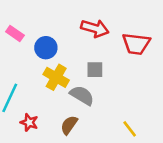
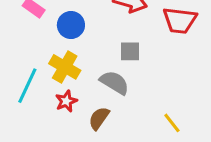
yellow cross: (56, 77) -> (65, 67), moved
red star: (29, 122) -> (66, 101), moved, turned 30

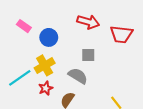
yellow cross: (65, 67) -> (45, 65), turned 30
cyan line: (27, 86) -> (20, 78), turned 30

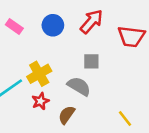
red arrow: (88, 22) -> (91, 22), turned -65
blue circle: (49, 37) -> (53, 25), moved

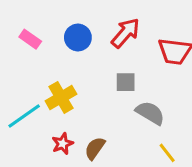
gray semicircle: (79, 86) -> (150, 113), moved
red star: (40, 101) -> (63, 144), moved

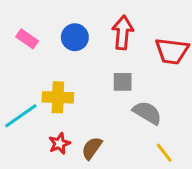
red arrow: (126, 33) -> (123, 33), turned -36
yellow cross: (61, 97) -> (58, 97), turned 32

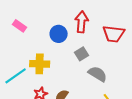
blue circle: (75, 37) -> (59, 34), moved
gray square: (123, 82) -> (82, 54), turned -32

